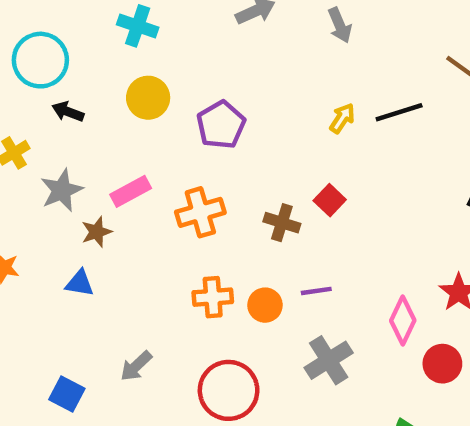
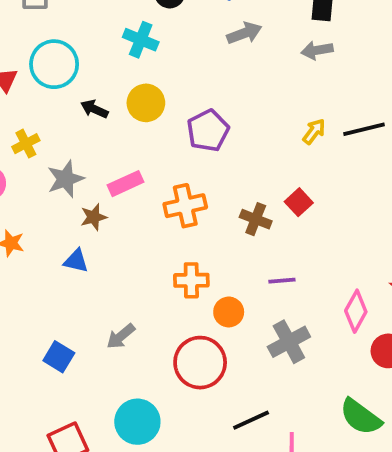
gray arrow: (340, 25) -> (317, 50), turned 100
black arrow: (68, 112) -> (94, 109), moved
orange circle: (265, 305) -> (229, 312), moved

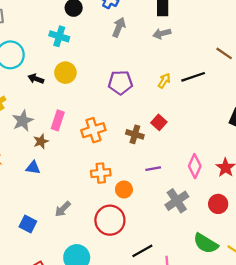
gray arrow: (244, 33) -> (119, 27), turned -42
purple pentagon: (208, 131) -> (120, 82), moved, turned 30
pink rectangle: (126, 184) -> (58, 120), turned -42
pink diamond: (356, 311) -> (195, 166), moved
gray cross: (289, 342) -> (177, 201), moved

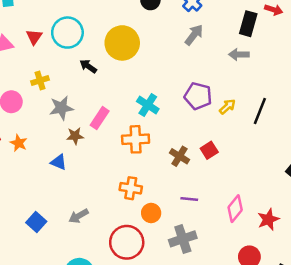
cyan cross: (59, 36) -> (148, 105), moved
yellow circle: (65, 73) -> (122, 43), moved, size x1.4
black line: (193, 77) -> (260, 111), turned -65
purple pentagon: (120, 82) -> (198, 96), moved
gray cross: (177, 201) -> (183, 239), moved

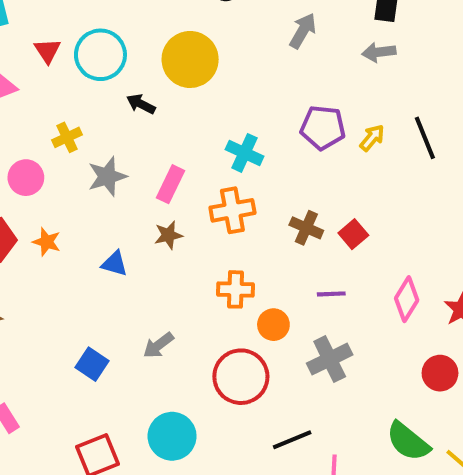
red triangle: (34, 37) -> (47, 51), moved
black line: (260, 111) -> (425, 138), turned -36
brown star: (75, 136) -> (168, 235), moved
red square: (209, 150) -> (353, 234), moved

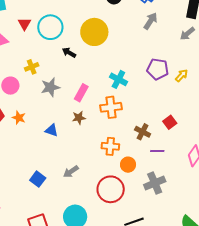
gray arrow: (379, 52) -> (187, 34), turned -35
brown cross: (306, 228) -> (143, 132), moved

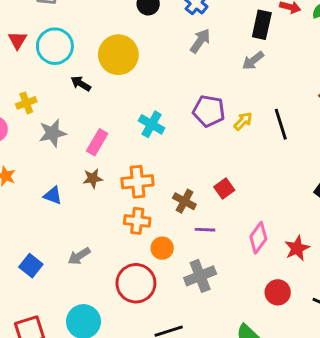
orange cross: (111, 107) -> (137, 182), moved

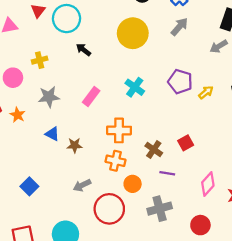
yellow circle: (118, 55) -> (133, 33), moved
gray star: (53, 133) -> (49, 97), moved
brown star: (93, 178) -> (74, 145), moved
gray arrow: (79, 256) -> (82, 185), moved
red circle: (278, 292) -> (200, 225), moved

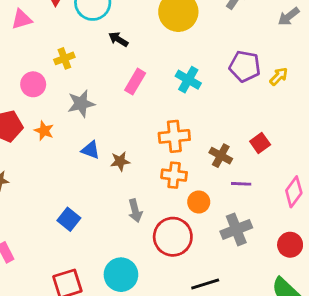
pink rectangle: (91, 96) -> (135, 82), moved
gray arrow: (82, 185) -> (135, 211), turned -72

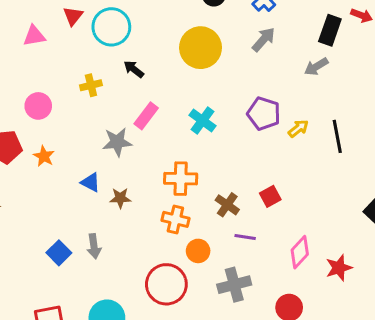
yellow cross: (64, 58) -> (91, 85), moved
gray star: (81, 104) -> (117, 142), moved
gray arrow: (135, 211) -> (94, 246), moved

